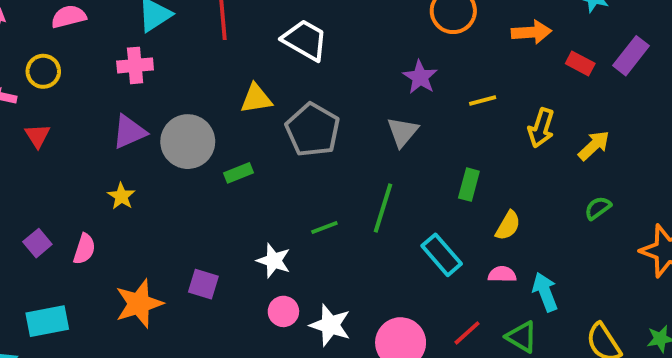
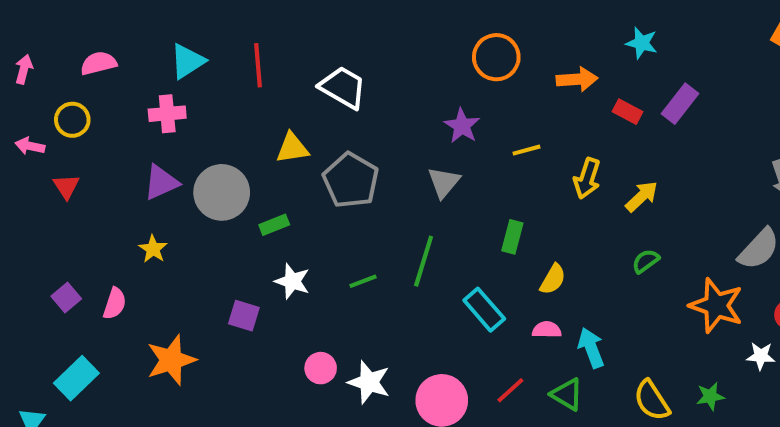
white star: (274, 261) -> (292, 281), moved
purple square: (203, 284) -> (244, 316), moved
cyan rectangle: (47, 321) -> (76, 378), turned -33

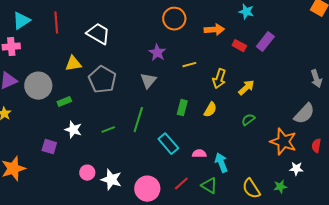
yellow semicircle: (553, 279) -> (210, 110), moved
white star: (761, 356) -> (296, 169), moved

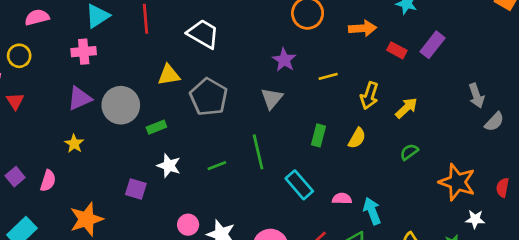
gray arrow: (316, 79) -> (476, 96), moved
gray semicircle: (304, 114) -> (494, 122), moved, size x0.7
green line: (138, 120) -> (258, 152), turned -30

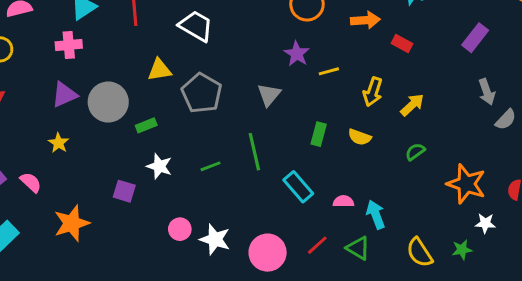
purple rectangle: (432, 45) -> (475, 38), moved
purple star: (284, 60) -> (297, 54), moved
yellow semicircle: (357, 138) -> (360, 137), turned 80
pink semicircle: (48, 181) -> (31, 182), turned -65

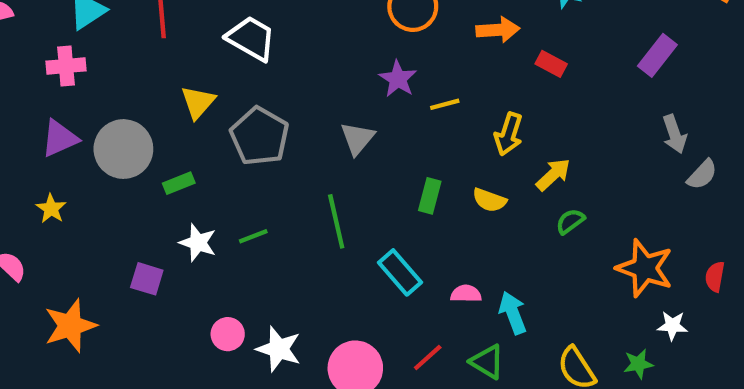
yellow triangle: (159, 70) -> (198, 102), turned -40
yellow arrow: (412, 105) -> (553, 175), moved
green line: (211, 166) -> (253, 236), moved

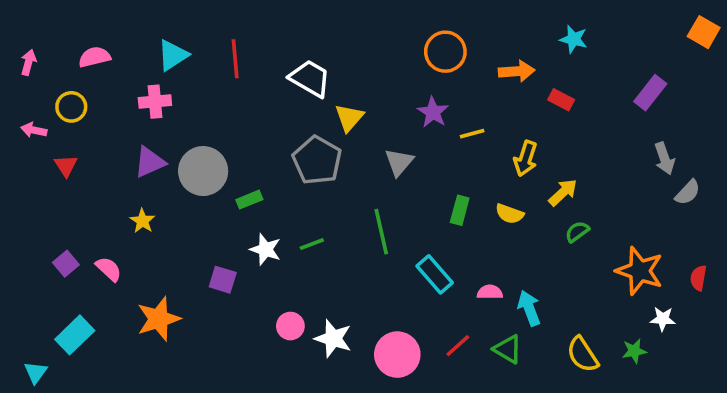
yellow triangle: (198, 102) -> (349, 118), moved

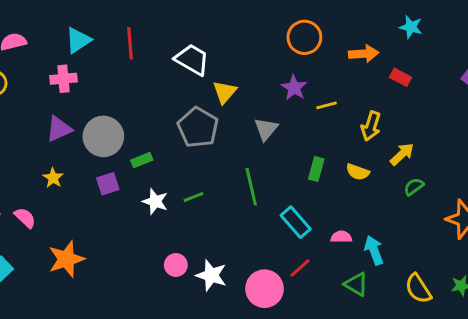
purple square: (223, 280) -> (108, 184), moved, turned -35
red line: (458, 346) -> (300, 268), moved

